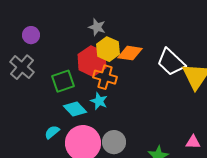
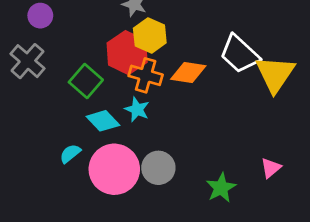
orange diamond: (130, 53) -> (188, 72), moved
green square: (63, 81) -> (86, 81), turned -30
pink triangle: (193, 142) -> (271, 168), turned -42

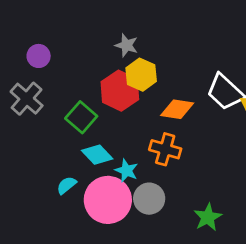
orange cross: (146, 75) -> (165, 149), moved
cyan star: (137, 109) -> (127, 171), moved

